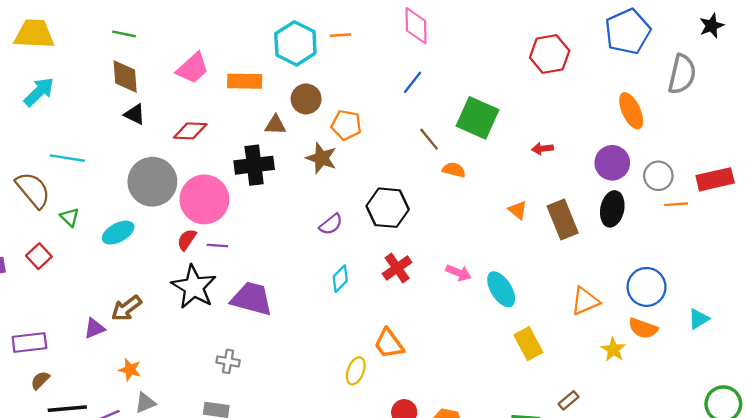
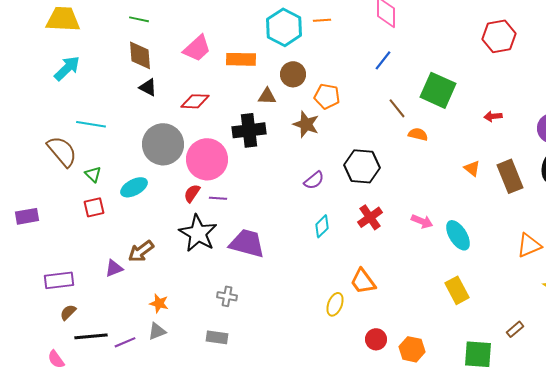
red square: (39, 256) -> (94, 207), moved, turned 30
yellow rectangle: (528, 344) -> (457, 290), moved
orange star: (130, 370) -> (159, 303), moved

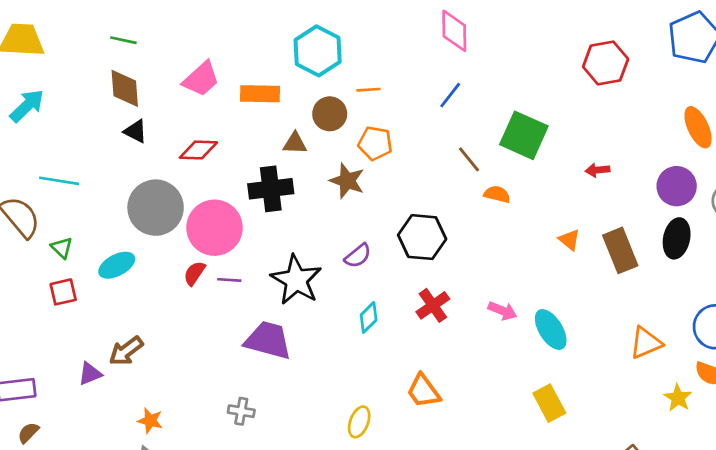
orange line: (322, 20) -> (369, 90), moved
black star: (198, 233) -> (296, 280), moved
yellow ellipse: (335, 304) -> (359, 422), moved

